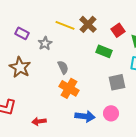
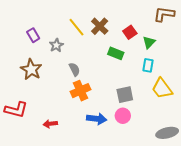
yellow line: (65, 25) -> (76, 27), turned 30
purple rectangle: (22, 33) -> (33, 35), turned 32
gray square: (117, 82) -> (125, 95), moved
orange cross: (69, 88) -> (81, 91), turned 36

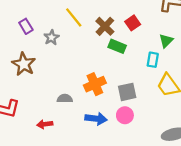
brown cross: (100, 26) -> (105, 26), moved
green triangle: (149, 42) -> (166, 41), moved
gray semicircle: (74, 69) -> (65, 99), moved, turned -64
orange cross: (81, 91) -> (95, 84), moved

